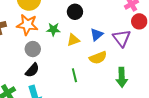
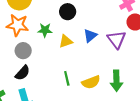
yellow semicircle: (98, 58) -> (91, 82), moved

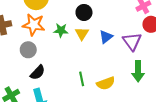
yellow triangle: (66, 41) -> (82, 33), moved, turned -40
gray circle: (23, 51) -> (28, 50), moved
green arrow: (116, 81) -> (138, 71), moved

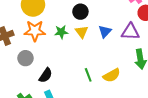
purple triangle: (132, 41) -> (130, 32), turned -42
gray circle: (28, 50) -> (25, 58), moved

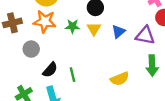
green line: (88, 75) -> (73, 75), moved

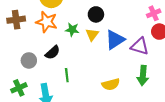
blue triangle: (118, 32) -> (115, 40), size x1.5
gray circle: (31, 49) -> (29, 60), moved
black semicircle: (50, 70) -> (53, 53), moved

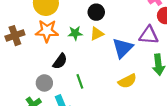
yellow triangle: (92, 34) -> (97, 34), turned 40
blue triangle: (115, 40) -> (123, 48), moved
gray circle: (29, 60) -> (44, 83), moved

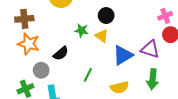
orange star: (47, 31) -> (29, 44), moved
yellow triangle: (97, 34) -> (102, 36), turned 48
green line: (80, 81) -> (88, 75), moved, turned 32

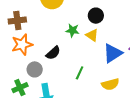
orange star: (29, 44) -> (22, 44), turned -30

